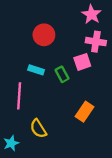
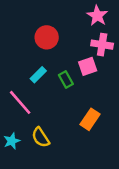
cyan rectangle: (36, 70) -> (38, 75), turned -63
pink line: (19, 96) -> (20, 102), turned -45
cyan star: (11, 143) -> (12, 141), moved

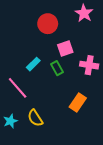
red circle: (47, 37) -> (48, 24), moved
pink cross: (102, 45) -> (89, 65), moved
pink square: (88, 66) -> (65, 49), moved

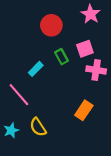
pink square: (65, 49) -> (85, 49), moved
green rectangle: (57, 68) -> (61, 57), moved

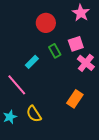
pink cross: (96, 70) -> (86, 63), turned 30

